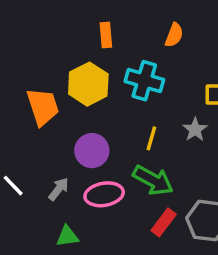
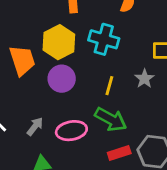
purple circle: (92, 151) -> (62, 79), moved
red rectangle: (164, 222) -> (119, 153), turned 35

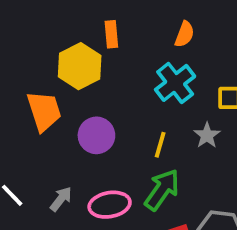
cyan cross: (104, 39) -> (175, 83), moved, turned 36
yellow hexagon: (59, 42) -> (80, 66), moved
green arrow: (111, 119) -> (162, 190), turned -84

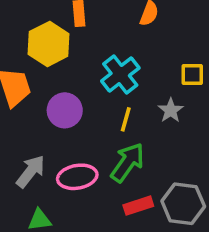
cyan cross: (175, 83) -> (120, 74), moved
gray arrow: (61, 199) -> (31, 171), size x1.4

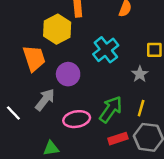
yellow line: (126, 119) -> (141, 108), moved
gray arrow: (31, 171) -> (45, 100), moved

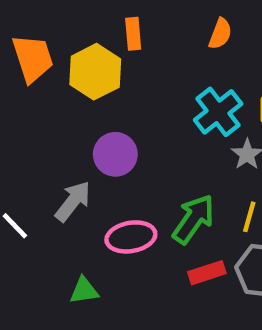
cyan cross: (106, 50) -> (218, 112), moved
orange trapezoid: (34, 58) -> (33, 58), moved

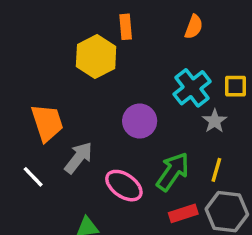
orange trapezoid: (33, 58) -> (47, 123), moved
purple circle: (115, 154) -> (140, 121), moved
pink ellipse: (131, 237) -> (124, 186), turned 45

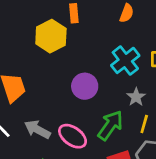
gray star: (215, 121) -> (136, 97), moved
gray arrow: (79, 158) -> (37, 129), moved, turned -100

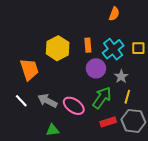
orange rectangle: (74, 13) -> (88, 45), moved
yellow hexagon: (51, 36) -> (58, 48), moved
purple circle: (85, 86) -> (96, 68), moved

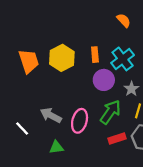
orange semicircle: (114, 14) -> (124, 20), turned -64
orange trapezoid: (29, 69) -> (29, 61), moved
white line: (21, 101) -> (22, 129), moved
pink ellipse: (74, 106) -> (80, 121), turned 70

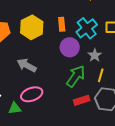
gray arrow: (51, 115) -> (27, 65), moved
pink ellipse: (80, 121) -> (32, 94), moved, turned 55
green triangle: (56, 147) -> (15, 108), moved

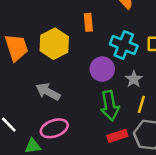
orange rectangle: (62, 24) -> (88, 22), moved
cyan cross: (87, 28) -> (124, 45), turned -30
green arrow: (76, 76) -> (110, 106), turned 135

